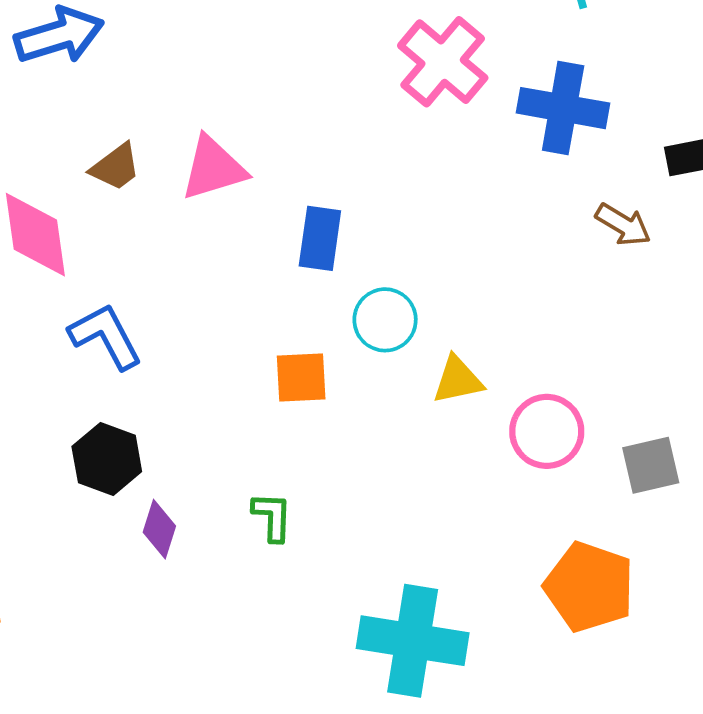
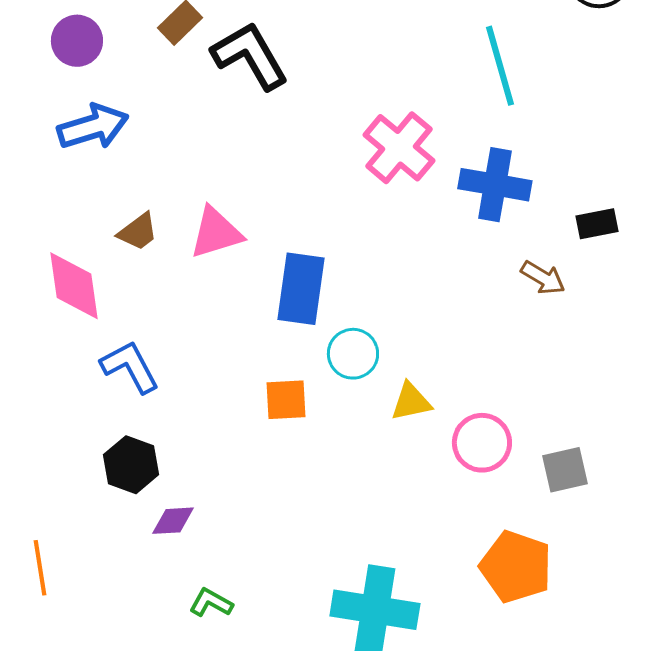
blue rectangle: (320, 238) -> (301, 289), size x1.4
green L-shape: (272, 517) -> (211, 603), moved, turned -63
purple diamond: (159, 529) -> (173, 521), turned 69

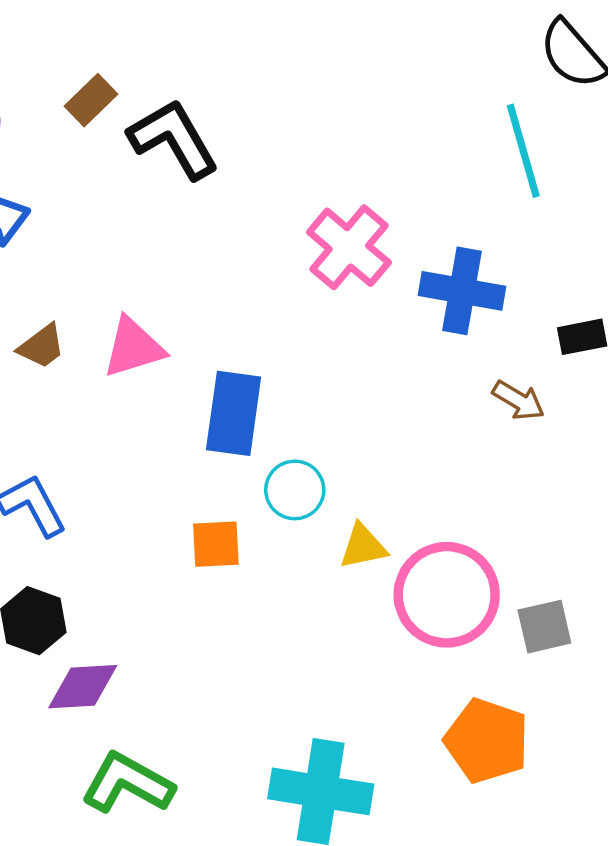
cyan line: (500, 66) -> (523, 151), moved
pink circle: (482, 443) -> (447, 595), size x1.5
purple diamond: (173, 521) -> (83, 687), size x1.4
green L-shape: (211, 603) -> (128, 783), size x1.8

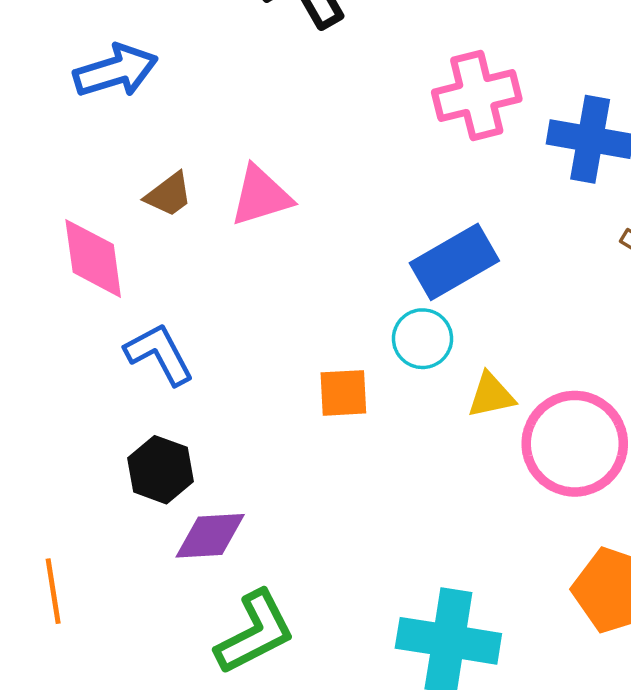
pink cross: (349, 247) -> (477, 96), turned 36
blue rectangle: (234, 413) -> (454, 262), moved, turned 52
green L-shape: (128, 783) -> (255, 633), turned 124

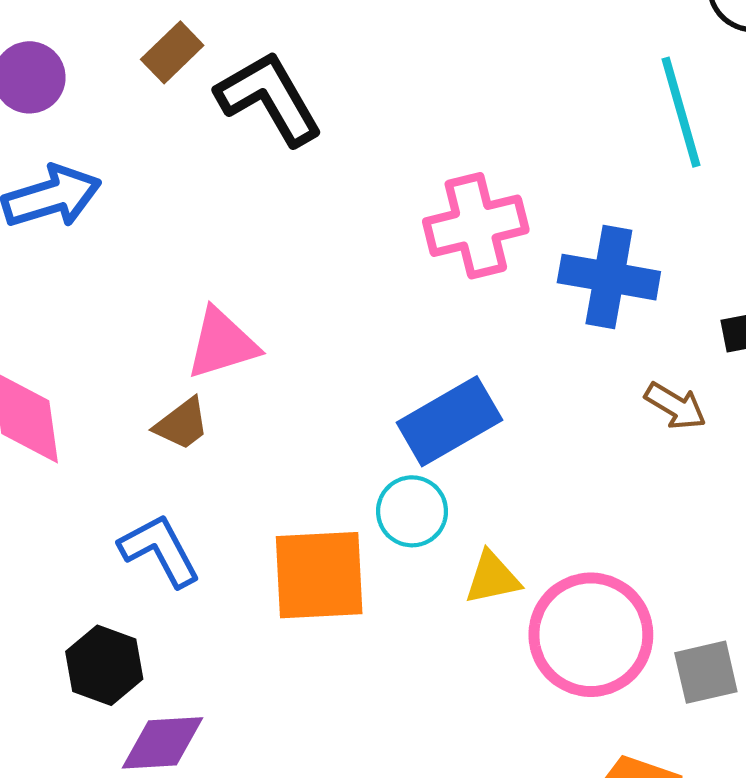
brown trapezoid: (169, 195) -> (182, 424), moved
blue L-shape: (159, 354) -> (160, 550), moved
orange square: (343, 393) -> (319, 575), size x1.6

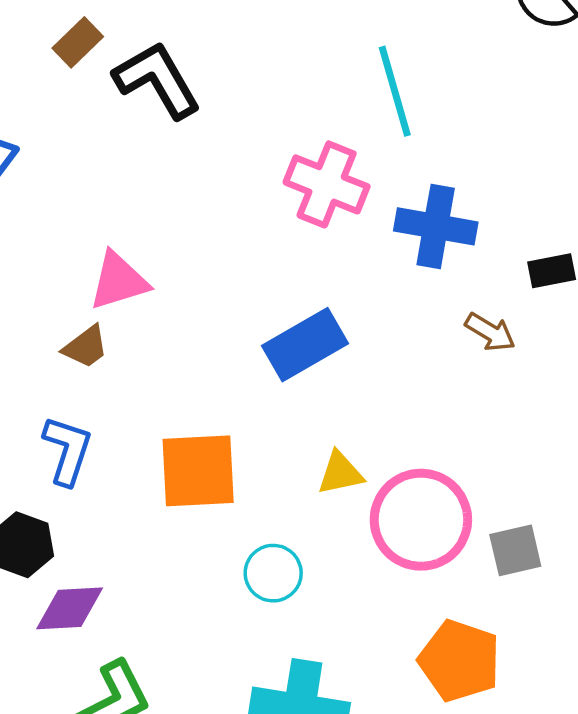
cyan line: (681, 112) -> (395, 91), moved
pink cross: (476, 226) -> (327, 184), turned 36
cyan circle: (412, 511) -> (273, 573), moved
blue L-shape: (160, 550) -> (67, 450), turned 46

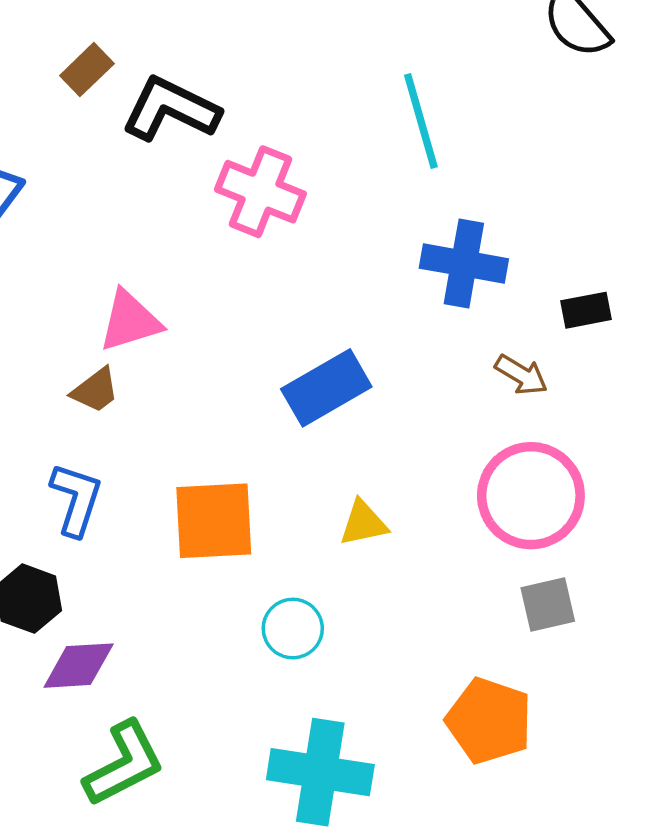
black L-shape: (157, 80) -> (171, 109), turned -34
pink cross: (327, 184) -> (260, 192), moved
pink circle: (421, 520) -> (531, 496), moved

